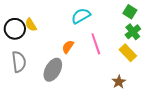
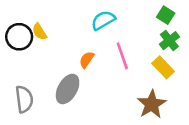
gray semicircle: (19, 62) -> (24, 99), moved
brown star: (119, 82) -> (152, 104), size x1.6

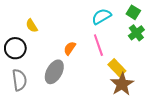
cyan semicircle: (103, 20) -> (101, 16), moved
black circle: (19, 37) -> (15, 48), moved
yellow rectangle: (163, 67) -> (117, 68), moved

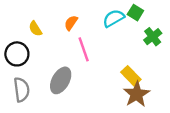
green square: (133, 12) -> (135, 13), moved
pink line: (98, 45) -> (84, 49), moved
orange semicircle: (70, 48) -> (71, 23), moved

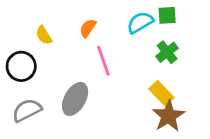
green square: (135, 13) -> (167, 15), turned -35
green cross: (153, 37) -> (167, 52), moved
gray semicircle: (22, 90) -> (27, 110), turned -110

